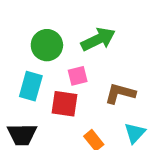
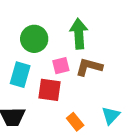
green arrow: (98, 39) -> (79, 34), turned -68
brown L-shape: (120, 93) -> (89, 67), moved

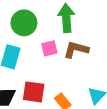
red square: (49, 90) -> (34, 92), moved

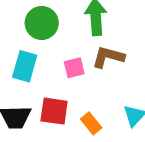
pink square: (49, 48) -> (74, 68), moved

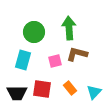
orange rectangle: (91, 123) -> (70, 88), moved

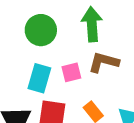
cyan rectangle: (23, 60) -> (39, 78), moved

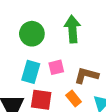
brown L-shape: (104, 62) -> (86, 75), moved

